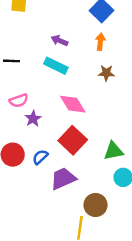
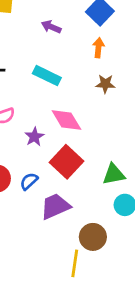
purple arrow: (59, 41) -> (51, 27), moved
purple star: (33, 119) -> (34, 137), moved

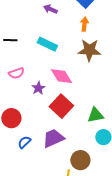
brown star: (105, 84) -> (89, 50), size x1.6
blue semicircle: (29, 181) -> (24, 142), moved

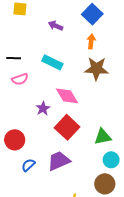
pink semicircle: (16, 73) -> (20, 79), moved
brown circle: (80, 160) -> (105, 184), moved

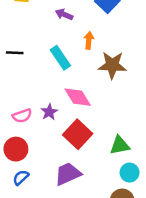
orange arrow: (91, 41) -> (89, 40), moved
cyan rectangle: (52, 62) -> (60, 58), turned 30
pink semicircle: (20, 79) -> (22, 116), moved
blue semicircle: (28, 165) -> (21, 177), moved

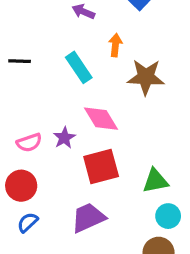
red square: (78, 134) -> (101, 167), turned 32

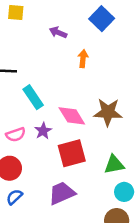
cyan rectangle: (79, 67) -> (33, 97), moved
brown star: (146, 77) -> (108, 112), moved

